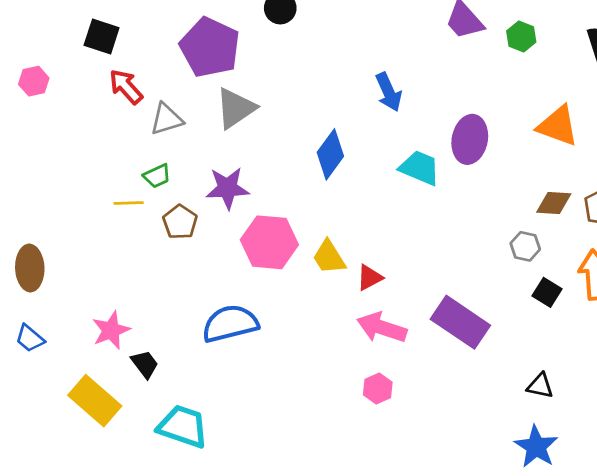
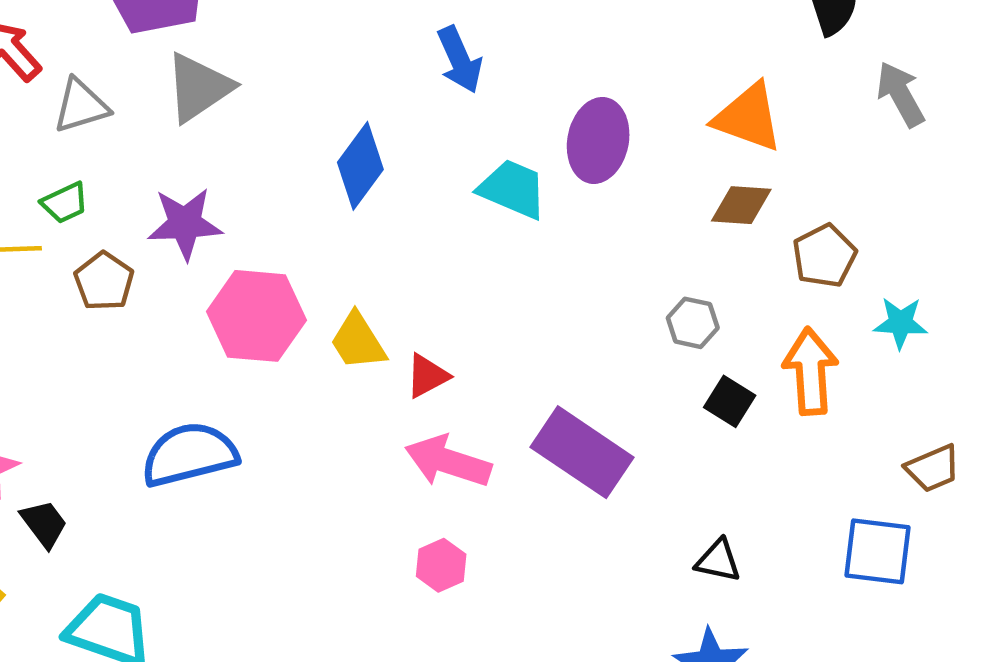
brown diamond: (554, 203) -> (741, 205), moved

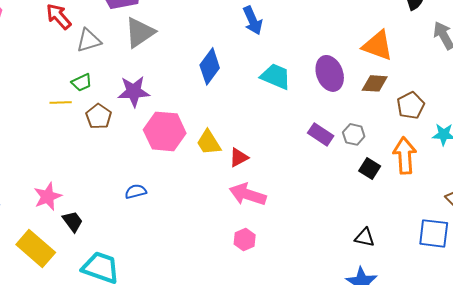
purple ellipse: (598, 140) -> (330, 73), moved, turned -32
purple rectangle: (582, 452) -> (321, 134), moved, size x0.6
blue semicircle: (189, 454) -> (136, 191), size x0.5

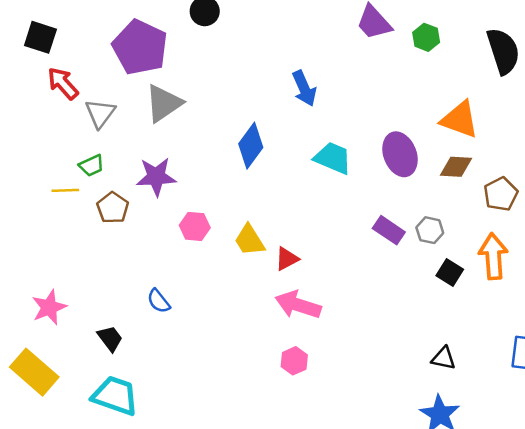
gray triangle: (89, 40) -> (100, 113), turned -36
pink hexagon: (165, 131) -> (195, 226), size x0.6
blue semicircle: (136, 191) -> (159, 301), turned -115
black trapezoid: (73, 221) -> (110, 338), moved

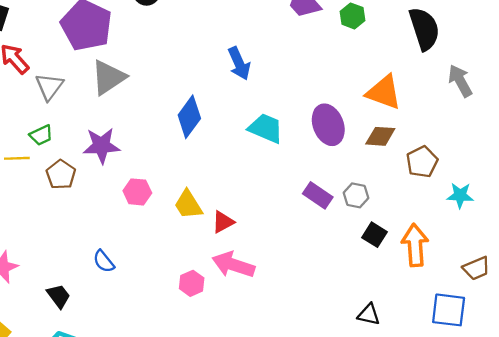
orange arrow: (493, 256) -> (415, 245), moved
pink hexagon: (294, 361) -> (192, 283), moved

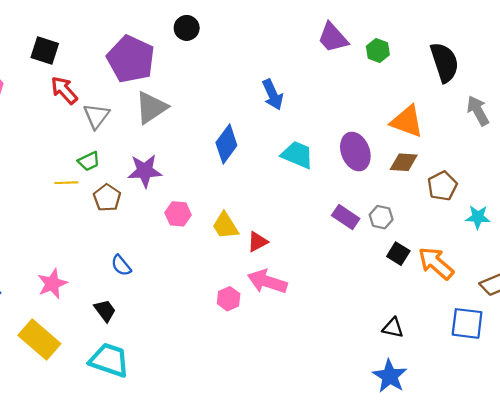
orange arrow: (415, 245) -> (436, 263), turned -45
blue semicircle: (104, 261) -> (121, 265), moved

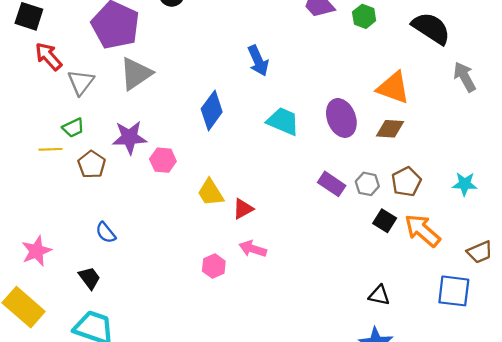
black semicircle: (445, 62) -> (431, 28), turned -39
brown pentagon: (442, 186) -> (406, 182), moved
pink hexagon: (178, 214) -> (163, 160), moved
pink arrow: (267, 282) -> (253, 249), size x0.7

